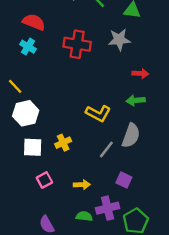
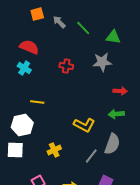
red cross: (77, 44) -> (66, 66), size x0.6
yellow line: (15, 86) -> (37, 102), moved, turned -40
white square: (33, 147) -> (15, 150), moved

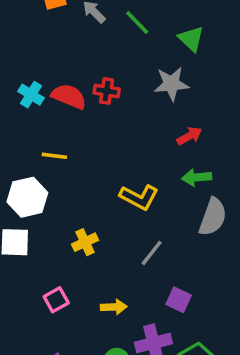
green triangle: (113, 37) -> (191, 39), turned 35
red semicircle: (29, 47) -> (69, 96), moved
red arrow: (120, 91) -> (189, 136), moved, turned -32
gray semicircle: (112, 144) -> (213, 217), moved

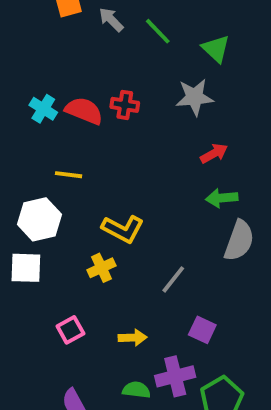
yellow L-shape: (139, 197) -> (123, 229), moved

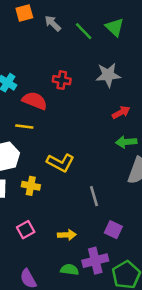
green triangle: (216, 49) -> (115, 27), moved
red semicircle: (84, 111) -> (35, 101), moved
yellow cross: (101, 268) -> (31, 186), moved, turned 36
gray line: (173, 279) -> (94, 196), turned -54

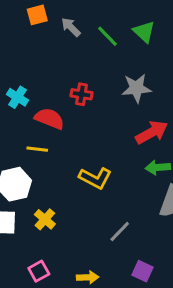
red arrow: (121, 112) -> (152, 132), size x1.5
yellow L-shape: (60, 163) -> (95, 178), moved
yellow cross: (31, 186) -> (45, 219), turned 30
gray line: (94, 196) -> (120, 232), turned 60

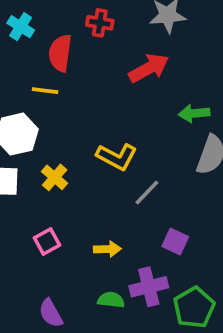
red semicircle: (49, 119) -> (60, 53), turned -104
red arrow: (152, 132) -> (149, 68), moved
yellow L-shape: (95, 178) -> (117, 157), moved

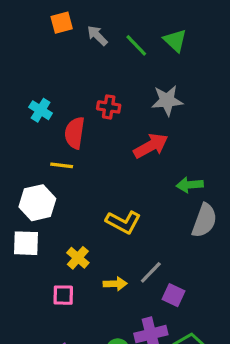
yellow cross: (55, 177) -> (78, 258), moved
gray line: (147, 192) -> (151, 272), moved
pink square: (47, 242) -> (63, 295), turned 30
yellow arrow: (107, 249) -> (115, 284), moved

